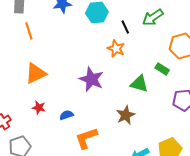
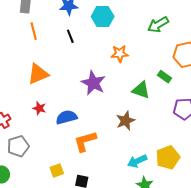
black line: (125, 27) -> (70, 36), moved
orange star: (116, 49) -> (120, 54), turned -30
blue semicircle: (67, 115) -> (67, 117), size x1.5

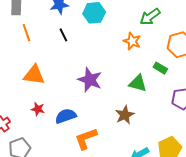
orange star: (120, 54) -> (132, 41), moved, turned 30
orange triangle: (38, 74) -> (34, 75), turned 35

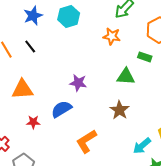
black line: (63, 35) -> (30, 47), moved
purple star: (90, 80) -> (78, 83), size x0.7
blue semicircle: (66, 116) -> (61, 109), moved

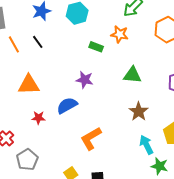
green rectangle: (145, 57) -> (96, 47), moved
brown star: (119, 110) -> (139, 111), moved
cyan arrow: (142, 146) -> (146, 145), turned 102

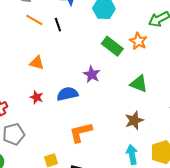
orange line: (14, 44) -> (34, 20), turned -48
green rectangle: (96, 47) -> (112, 46), size x1.5
orange triangle: (29, 85) -> (37, 63), size x0.7

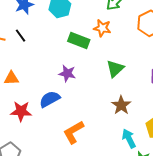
green triangle: (139, 84) -> (115, 69), turned -48
red star: (37, 97) -> (21, 111), size x1.5

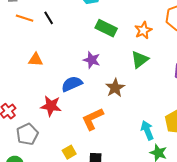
orange star: (102, 28) -> (143, 30), moved, turned 30
brown star: (121, 105) -> (115, 88), moved
red star: (21, 111) -> (51, 106), moved

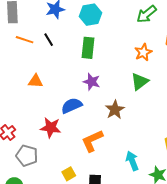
green rectangle: (106, 28) -> (88, 48), moved, turned 70
cyan arrow: (147, 130) -> (132, 161), moved
gray pentagon: (27, 134) -> (27, 156), turned -30

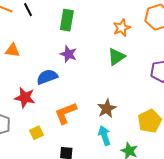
brown star: (115, 110) -> (107, 109), moved
yellow square: (69, 174) -> (36, 133), moved

